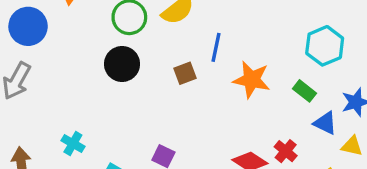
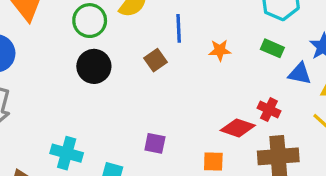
orange star: (252, 80) -> (220, 50), size x0.6
cyan cross: (73, 143) -> (67, 153), size x1.4

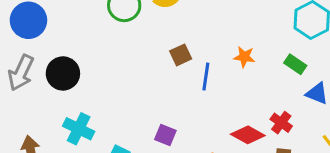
blue line: (179, 28) -> (206, 77), moved
black circle: (94, 66) -> (63, 73), moved

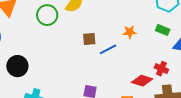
brown square: (181, 55) -> (89, 39), turned 32
blue line: (206, 77) -> (108, 49), turned 66

